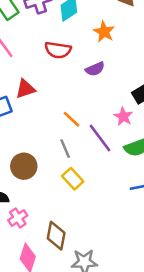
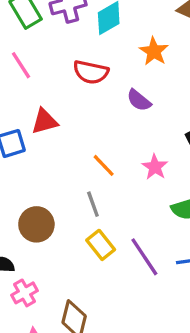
purple semicircle: (95, 69) -> (139, 100), turned 60
pink star: (123, 116) -> (155, 167), moved
purple line: (100, 138) -> (144, 257), moved

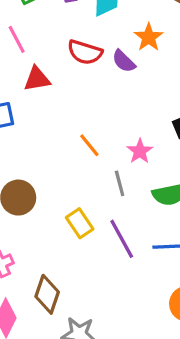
purple semicircle: (139, 100) -> (124, 61), moved
red triangle: (44, 121) -> (37, 79), moved
gray line: (93, 204) -> (120, 183), moved

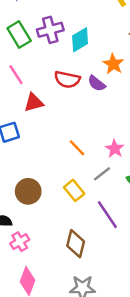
gray line: (120, 183) -> (102, 174), turned 72
yellow rectangle: (80, 223) -> (74, 190), moved
brown diamond: (47, 294) -> (76, 244), moved

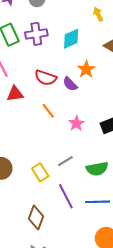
cyan diamond: (80, 40) -> (71, 39), moved
orange line: (77, 148) -> (48, 111), moved
pink star: (115, 149) -> (76, 123), moved

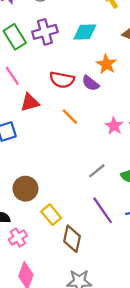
cyan diamond: (71, 39) -> (85, 32), turned 30
pink star: (76, 123) -> (114, 126), moved
yellow rectangle: (40, 172) -> (51, 215), moved

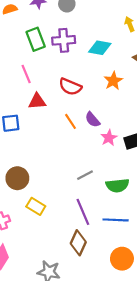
purple semicircle: (90, 83) -> (92, 120), moved
yellow rectangle: (51, 215) -> (36, 206), turned -30
brown diamond: (72, 239) -> (78, 243), moved

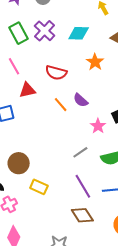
purple cross: (64, 40) -> (44, 31), turned -35
pink star: (109, 138) -> (98, 126), moved
brown diamond: (78, 243) -> (82, 215), turned -50

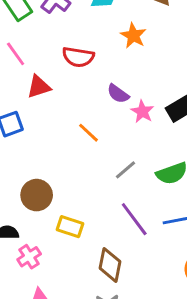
orange line: (61, 105) -> (89, 133), moved
pink star: (98, 126) -> (142, 112), moved
brown diamond: (82, 215) -> (110, 265), moved, turned 50

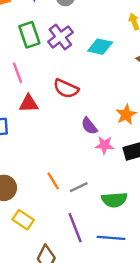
orange star: (133, 36) -> (126, 115), moved
pink star: (142, 112) -> (104, 145), turned 30
orange line: (89, 133) -> (53, 181), moved

